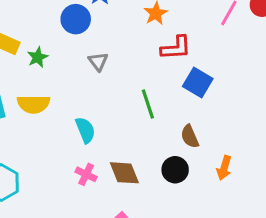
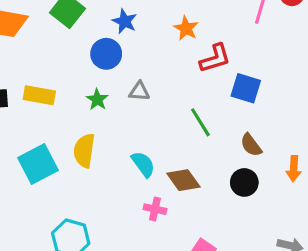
green star: (38, 57) -> (97, 100), moved
gray triangle: (98, 61) -> (139, 91), turned -35
yellow semicircle: (34, 104) -> (84, 151), turned 112
brown diamond: (124, 173) -> (183, 180), moved

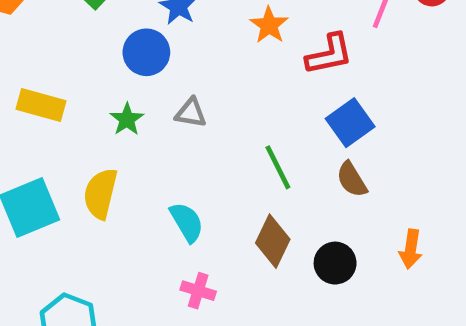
red L-shape: (215, 58) -> (329, 54), moved
blue square: (246, 88) -> (350, 123), turned 32
brown semicircle: (251, 145) -> (352, 180), moved
brown diamond: (183, 180) -> (273, 241), moved, turned 56

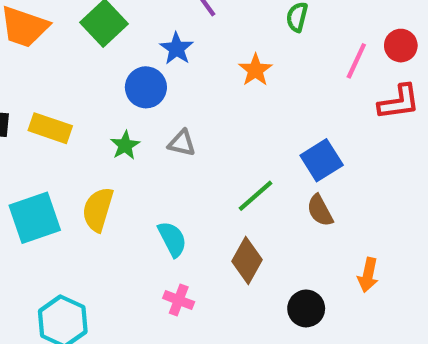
red L-shape: (329, 54) -> (399, 102), moved
green line: (278, 167) -> (255, 196), turned 72
black circle: (335, 263) -> (306, 308), moved

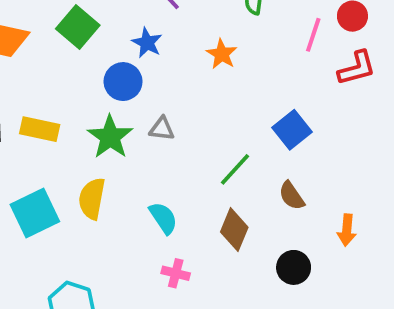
green star: (125, 145) -> (110, 137), size x1.6
brown semicircle: (320, 210) -> (292, 196), moved

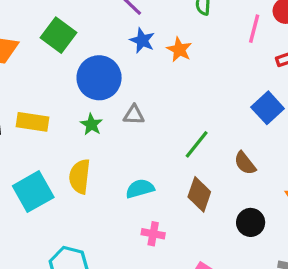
blue star: (147, 43) -> (142, 40), moved
blue circle: (123, 82) -> (99, 78), size x1.4
blue square: (292, 130) -> (268, 108), moved
green star: (110, 137) -> (91, 124), size x0.6
cyan semicircle: (163, 218) -> (140, 189), turned -68

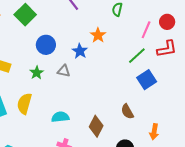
blue star: (142, 40) -> (80, 51), moved
blue circle: (99, 78) -> (46, 45), size x0.7
green line: (197, 144) -> (137, 56), moved

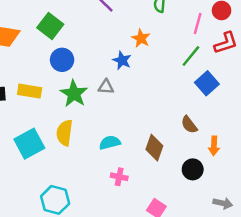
blue circle: (46, 45) -> (62, 60), moved
green star: (37, 73) -> (74, 94), size x1.6
orange arrow: (154, 132) -> (214, 146), moved

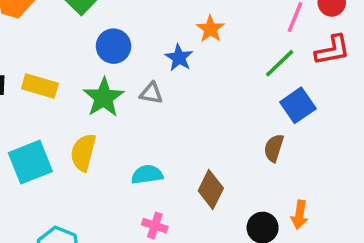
blue circle: (62, 60) -> (113, 46), moved
brown semicircle: (189, 125) -> (274, 148), moved, turned 48
orange arrow: (214, 146) -> (299, 215), moved

